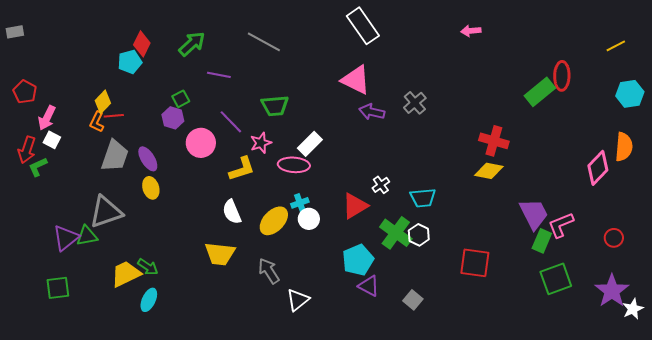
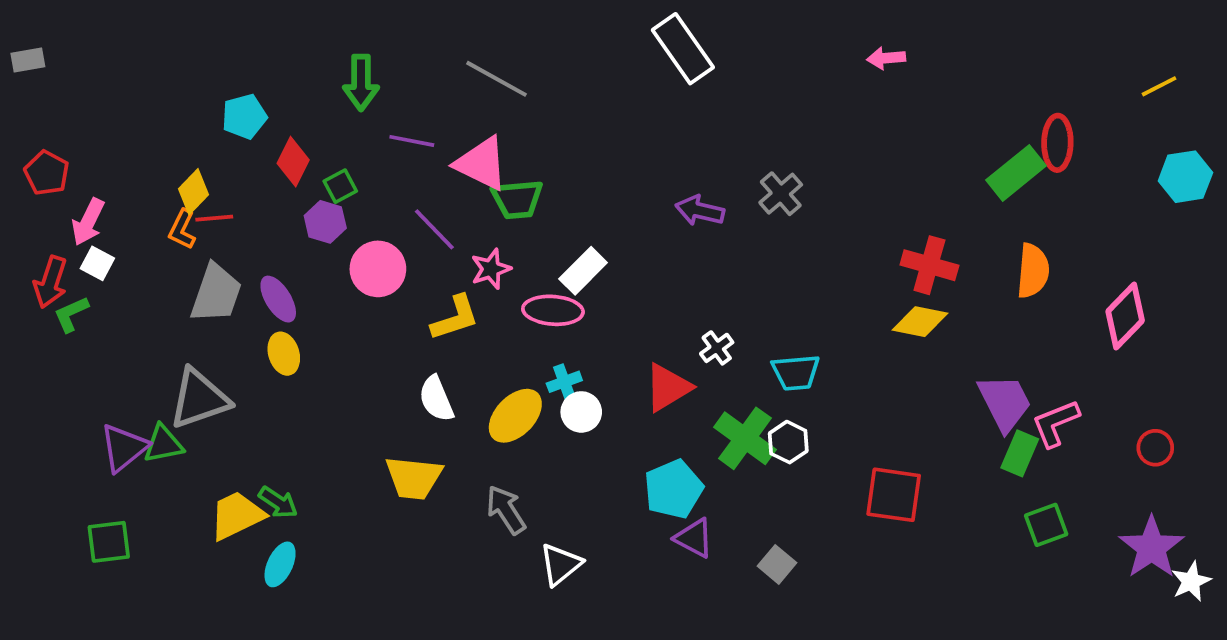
red diamond: (142, 44) -> (293, 162), moved
green arrow: (192, 44) -> (361, 83), turned 132
pink triangle: (356, 80) -> (481, 164), moved
orange semicircle: (624, 147) -> (1033, 271), moved
green square: (556, 279) -> (1046, 525), size x0.7

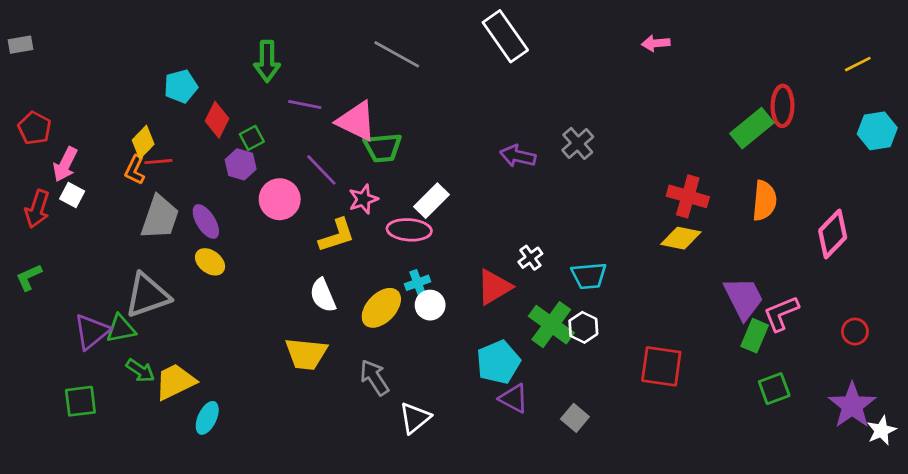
gray line: (497, 79) -> (397, 54), moved
green L-shape: (71, 314) -> (29, 277), moved
yellow ellipse: (284, 354) -> (210, 262), turned -36
green arrow: (278, 502) -> (140, 371), moved

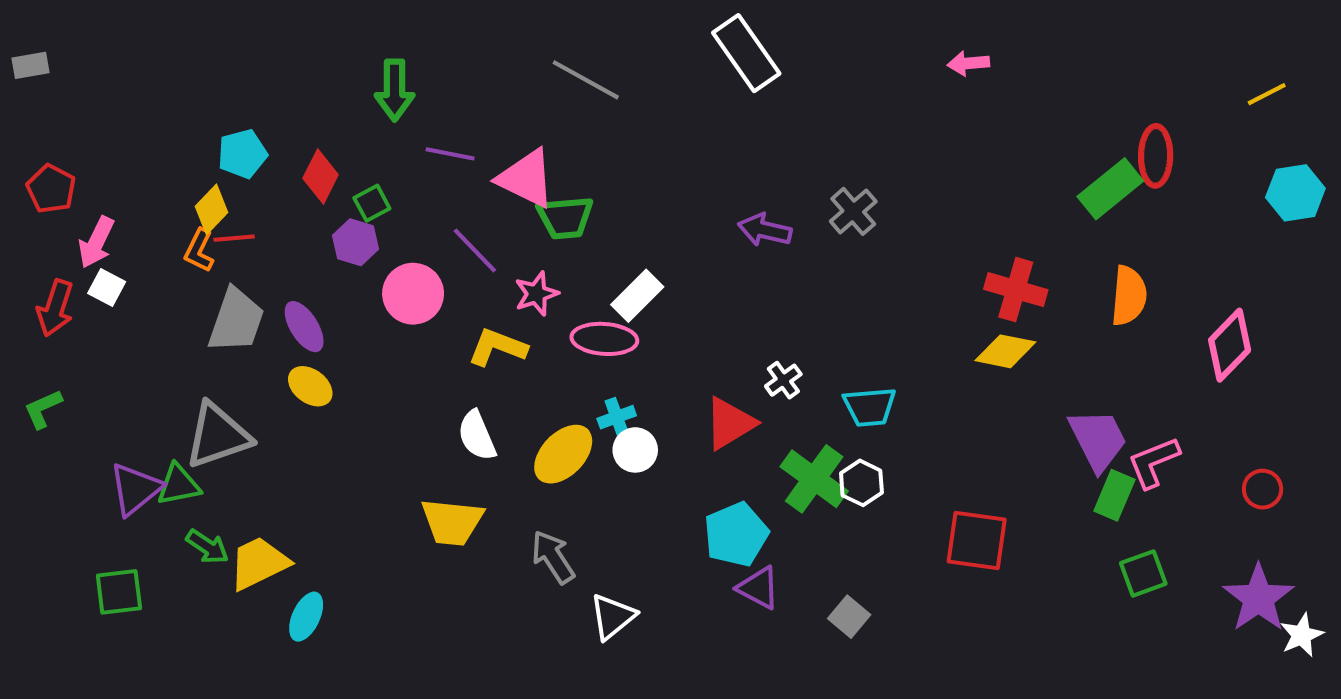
cyan pentagon: (181, 86) -> (242, 154), moved
yellow L-shape: (337, 235) -> (497, 347), turned -141

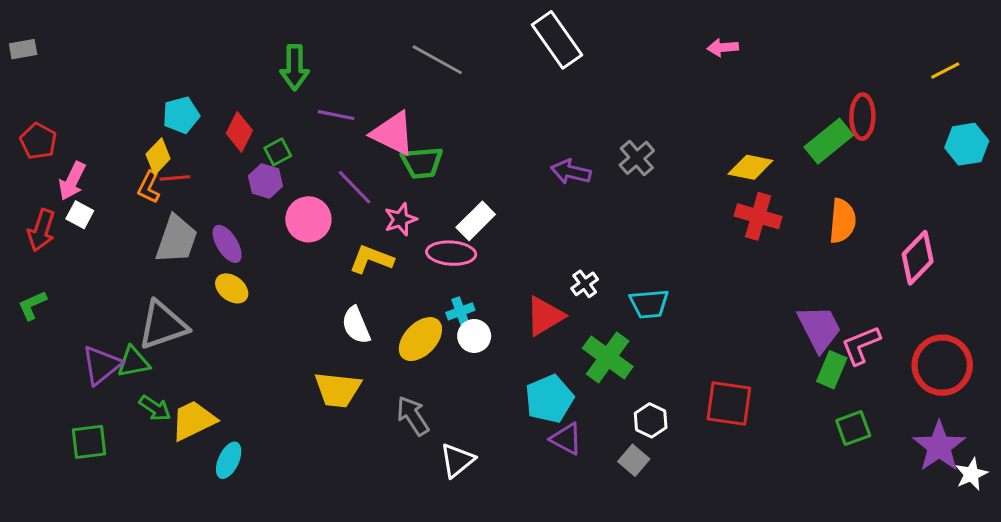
yellow diamond: (1005, 351) -> (750, 167), moved
white hexagon: (861, 483) -> (651, 420), moved
red circle: (1263, 489) -> (942, 365), size x2.0

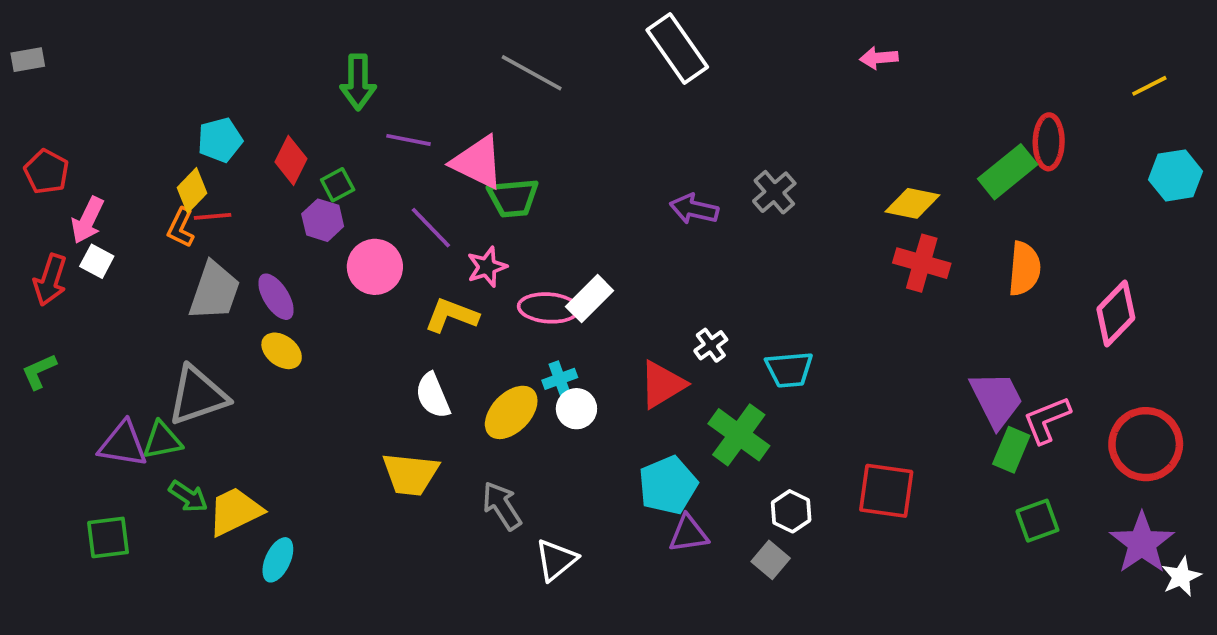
white rectangle: (476, 221) -> (590, 299), moved
purple triangle: (101, 365) -> (123, 444), turned 48
purple triangle: (566, 439) -> (688, 534), turned -36

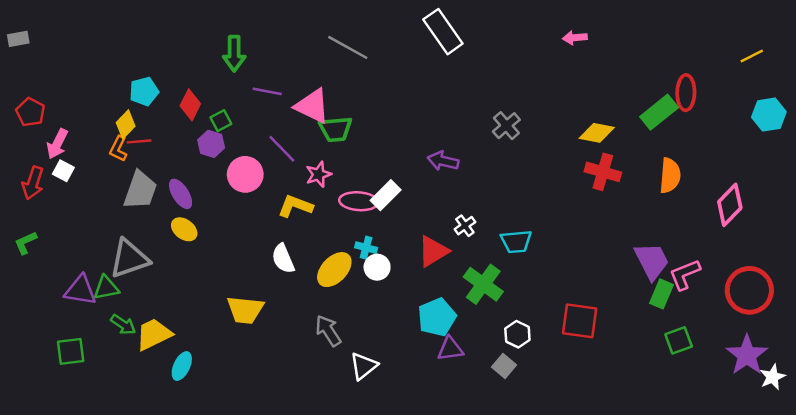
purple arrow: (694, 209) -> (443, 161), moved
cyan cross: (560, 379) -> (366, 248), turned 35
yellow trapezoid: (410, 474) -> (245, 310), moved

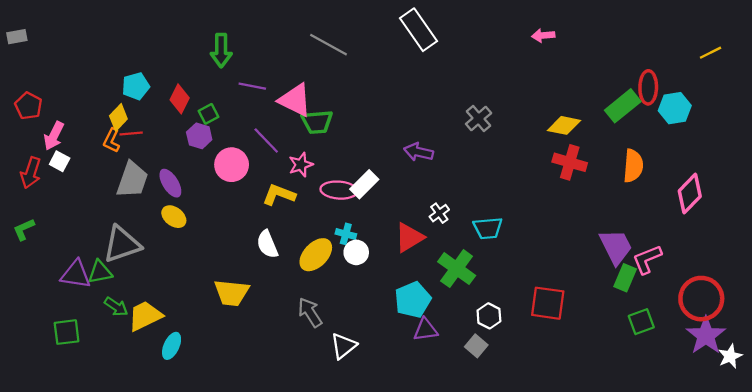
cyan hexagon: (769, 115) -> (675, 108), moved
red circle: (749, 290) -> (701, 299), moved

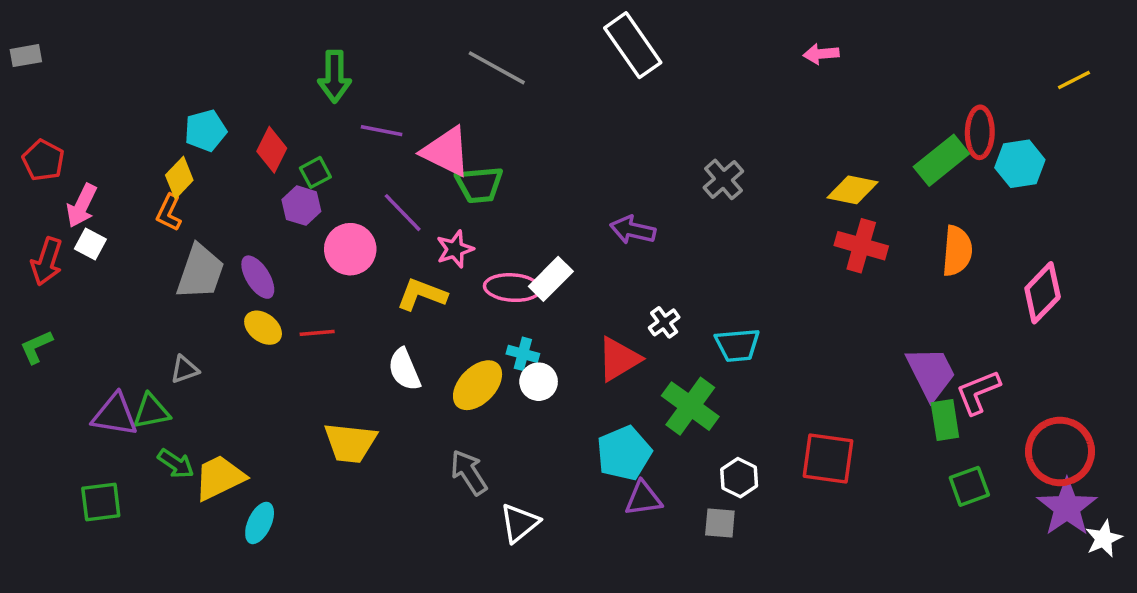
red line: (131, 134) -> (317, 333), moved
gray triangle: (122, 244) -> (185, 369), size x0.5
green rectangle: (625, 278) -> (945, 420), turned -32
gray square: (476, 346) -> (720, 523), turned -35

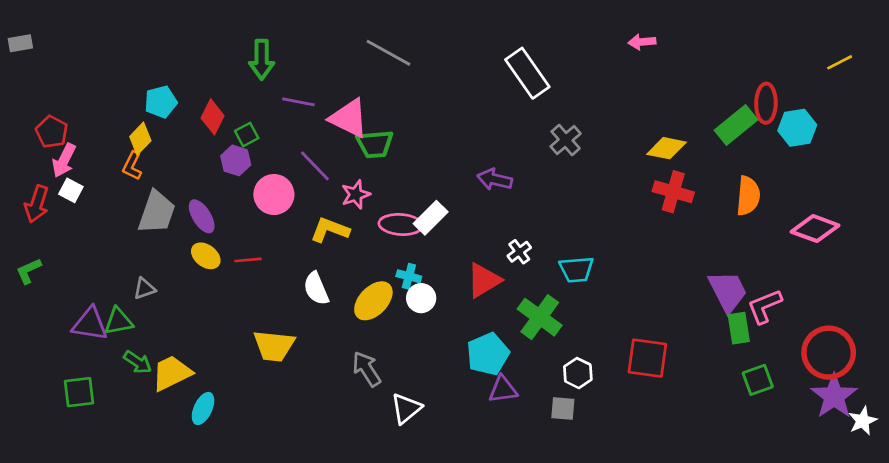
white rectangle: (633, 45) -> (527, 73), moved
red pentagon: (43, 160) -> (52, 132), moved
pink diamond: (1043, 293) -> (815, 229), turned 66

